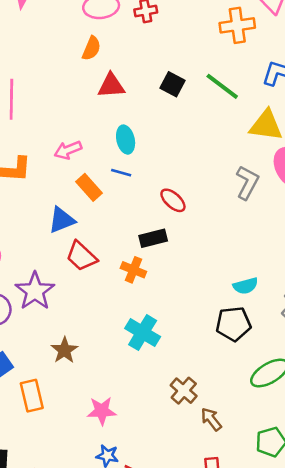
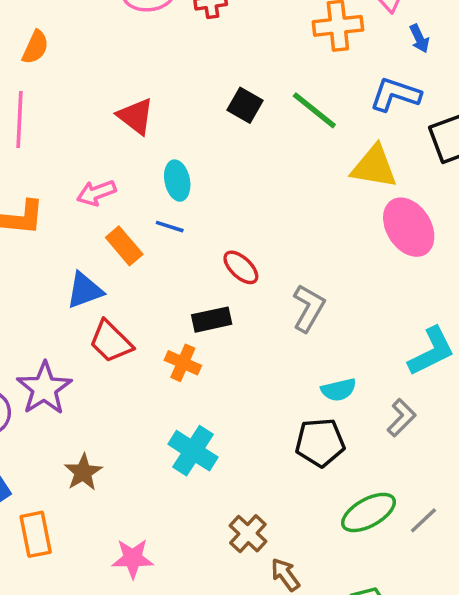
orange semicircle: (91, 48) -> (35, 47), moved
red triangle: (111, 86) -> (136, 116), moved, turned 40
gray L-shape: (247, 182) -> (309, 308), moved

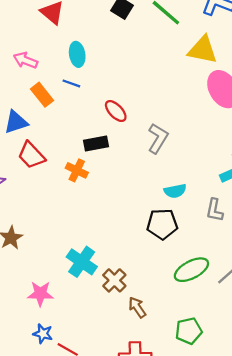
pink arrow: (96, 193) -> (25, 60), turned 40
gray L-shape: (402, 418) -> (215, 210), turned 145
cyan cross: (193, 451) -> (82, 262), moved

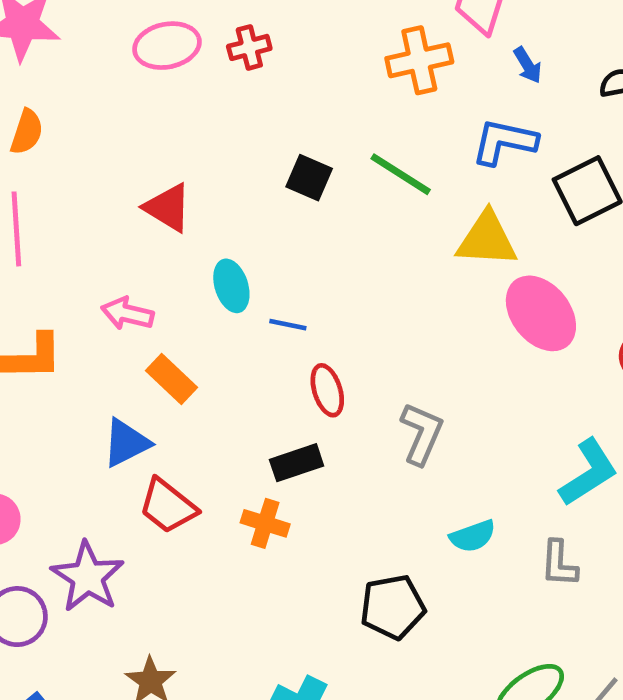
blue line: (71, 83) -> (288, 325), moved
red ellipse: (116, 111) -> (327, 390), turned 35
black pentagon: (162, 224) -> (393, 607), moved

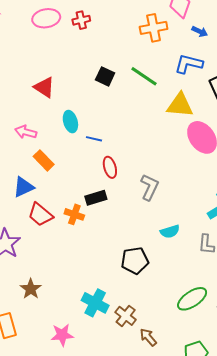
blue arrow: (528, 65) -> (200, 31), turned -35
orange cross: (265, 523) -> (74, 214), moved

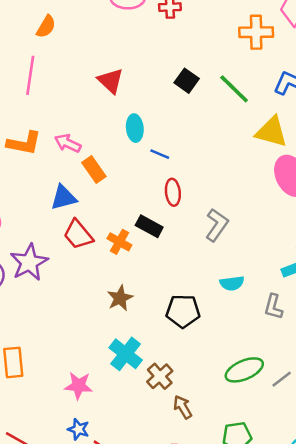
pink arrow: (26, 132) -> (68, 143), moved
black rectangle: (96, 198) -> (149, 226), turned 35
brown star: (31, 289) -> (120, 298), moved

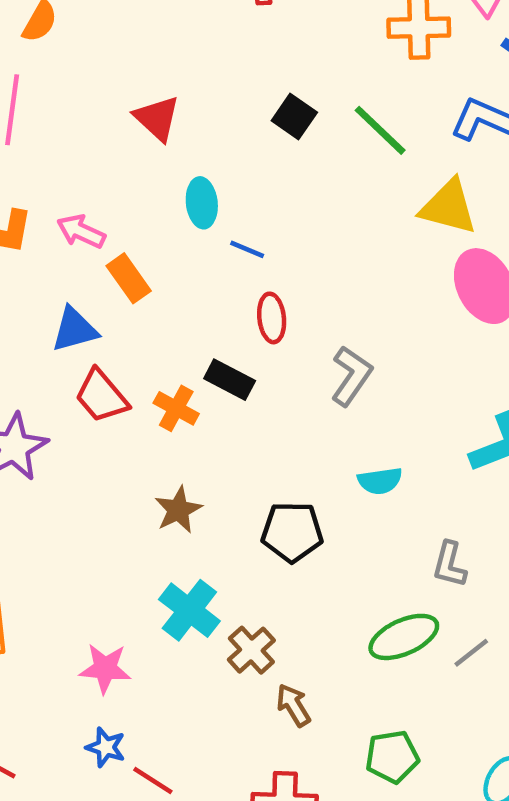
gray L-shape: (273, 307) -> (450, 564), moved

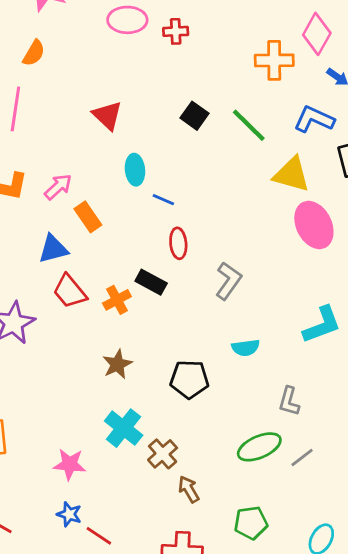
pink arrow: (81, 231) -> (58, 187), turned 112
orange cross: (176, 408) -> (117, 300), turned 32

